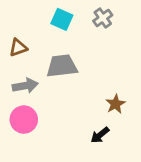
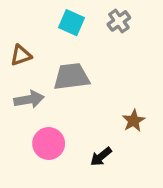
pink circle: (24, 120) -> (49, 144), moved
black arrow: (100, 135) -> (101, 157), moved

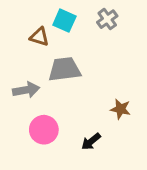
brown triangle: (21, 55) -> (39, 37), moved, turned 36
brown star: (134, 121) -> (121, 109), turned -30

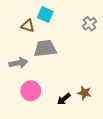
gray cross: (107, 19) -> (90, 24), moved
brown star: (121, 109) -> (84, 93), moved

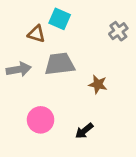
gray arrow: (18, 63) -> (19, 69), moved
brown star: (84, 93) -> (98, 84), moved

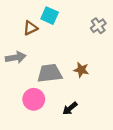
brown triangle: (36, 34) -> (30, 28), turned -42
gray trapezoid: (60, 64) -> (50, 73), moved

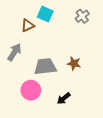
gray cross: (98, 26) -> (82, 16), moved
gray arrow: (16, 57) -> (14, 52), turned -48

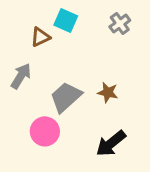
gray trapezoid: (45, 67) -> (66, 97), turned -35
black arrow: (64, 98) -> (111, 143), moved, size x1.5

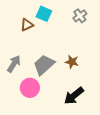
gray arrow: (21, 76) -> (14, 64), moved

